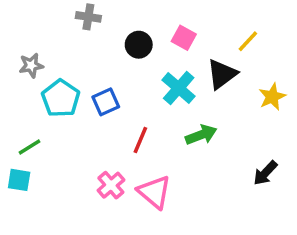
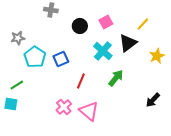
pink square: (184, 38) -> (106, 22), turned 32
green arrow: (201, 135) -> (116, 78), turned -30

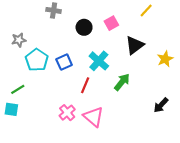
yellow line: (143, 24) -> (146, 10), moved
cyan cross: (103, 51) -> (99, 61), moved

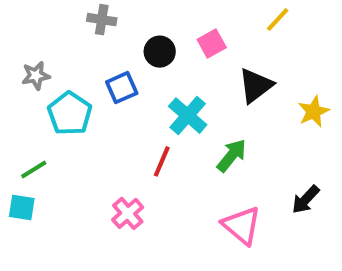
blue square: (64, 62) -> (122, 88), moved
pink triangle: (94, 117) -> (242, 225), moved

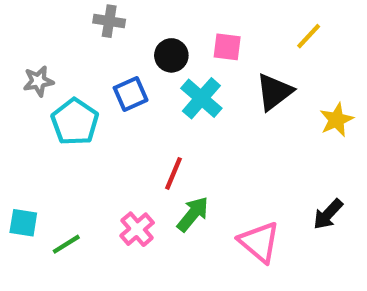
yellow line: (278, 20) -> (309, 36), moved
pink square: (212, 44) -> (227, 47), turned 36
cyan cross: (188, 116) -> (201, 98), moved
green arrow: (232, 155) -> (193, 214), moved
green line: (34, 169) -> (66, 244), moved

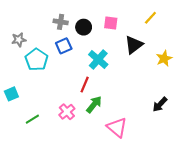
gray cross: (109, 21) -> (61, 22), moved
cyan cross: (201, 98) -> (98, 60), moved
cyan square: (23, 223) -> (11, 94), moved, turned -32
pink triangle: (259, 242) -> (117, 127), moved

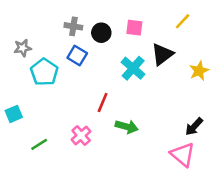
blue square: (64, 46) -> (77, 56), turned -35
cyan cross: (98, 60) -> (133, 68), moved
green arrow: (94, 104) -> (127, 127), moved, turned 66
pink triangle: (117, 127) -> (183, 155), moved

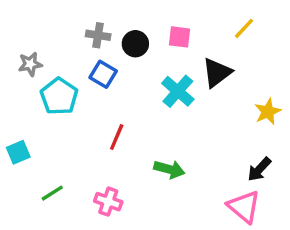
yellow star: (199, 71) -> (268, 112), moved
red line: (103, 102) -> (117, 137), moved
pink cross: (81, 135) -> (108, 202), moved, turned -30

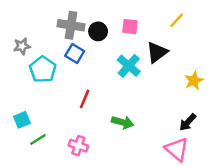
gray cross: (98, 35) -> (71, 25), size x1.5
cyan square: (18, 152) -> (22, 120), moved

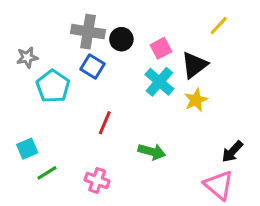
pink square: (130, 27) -> (161, 48), moved, turned -35
yellow star: (194, 81) -> (196, 100), moved

